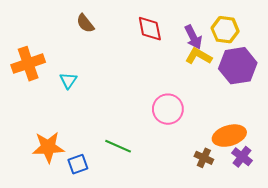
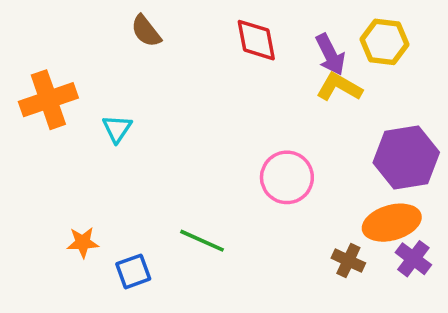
purple hexagon: (238, 66) -> (406, 158), moved
orange star: (48, 147) -> (83, 242), size x0.6

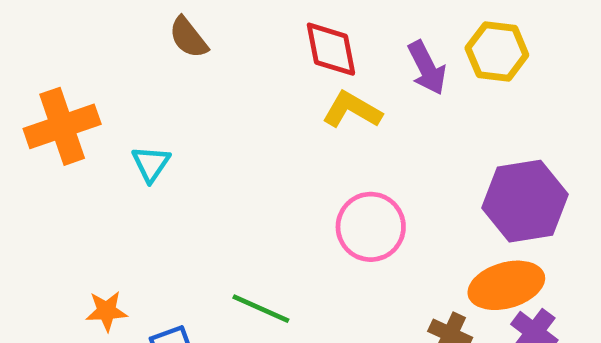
yellow L-shape: (339, 87) -> (352, 110), moved

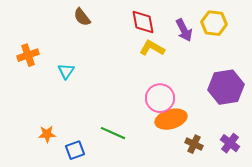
orange cross: (62, 126) -> (28, 55), size x0.7
orange ellipse: (506, 285) -> (171, 119), moved

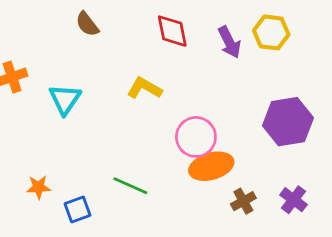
yellow L-shape: (152, 48) -> (144, 88), moved
cyan triangle: (66, 71) -> (65, 99), size x1.4
brown cross: (194, 144) -> (243, 201), turned 36

